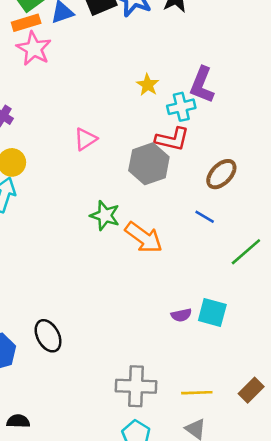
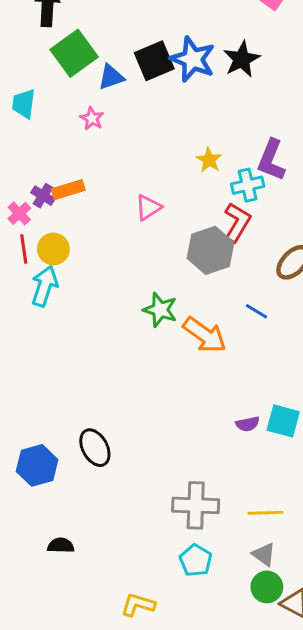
orange rectangle: (26, 23) -> (68, 190), moved
pink star: (34, 49) -> (92, 119), moved, size x0.6
pink triangle: (86, 139) -> (148, 207), moved
red L-shape: (172, 139) -> (237, 222), turned -72
blue line: (205, 217) -> (256, 311), moved

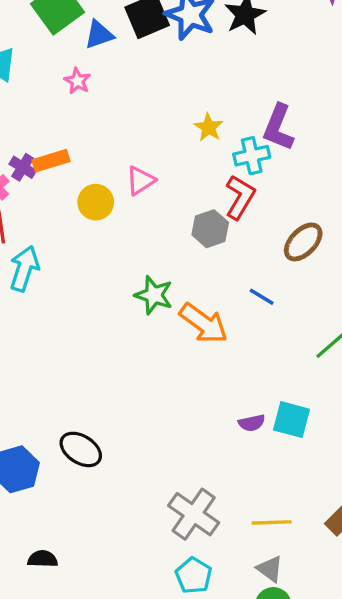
yellow circle: (53, 249) -> (96, 202), moved
gray hexagon: (211, 250) -> (210, 229), size x0.7
black ellipse: (95, 448) -> (81, 449), turned -30
gray cross: (196, 505) -> (194, 514), turned 33

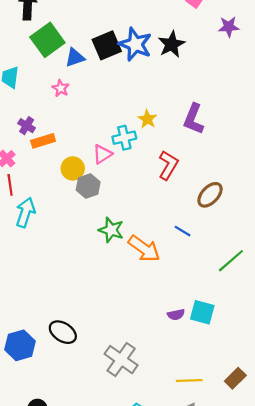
cyan cross: (252, 156) -> (124, 138), moved
purple cross: (23, 167) -> (27, 126), moved
gray hexagon: (210, 229) -> (88, 186), moved
gray cross: (194, 514) -> (121, 360), moved

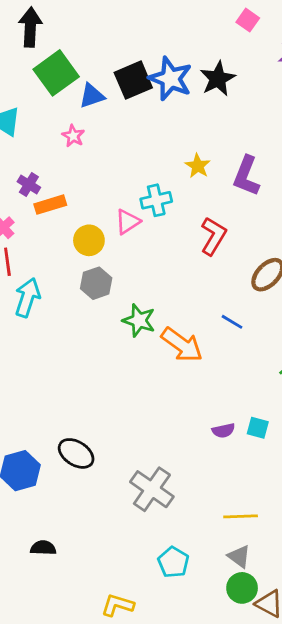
yellow star: (147, 119) -> (198, 166), moved
gray hexagon: (88, 186) -> (96, 283), moved
cyan square: (202, 312) -> (258, 428), size x0.7

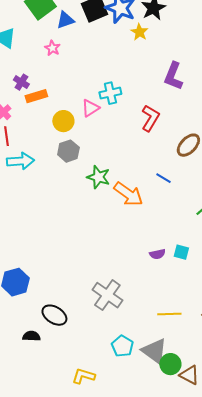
yellow star: (198, 166) -> (139, 32), moved
cyan arrow: (27, 298) -> (20, 161), turned 68
black ellipse: (76, 453) -> (54, 315), moved
gray triangle: (239, 556) -> (154, 351), moved, size x1.6

